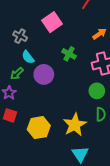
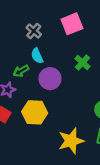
yellow hexagon: (39, 128) -> (35, 112), moved

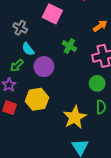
pink square: (72, 24) -> (52, 14), turned -30

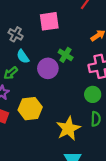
pink square: (52, 14) -> (49, 21), turned -36
purple circle: (44, 67) -> (48, 68), moved

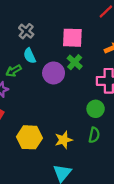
pink square: (49, 21) -> (72, 38), moved
yellow hexagon: (30, 109) -> (29, 137), moved
yellow star: (68, 128) -> (64, 140), size x0.7

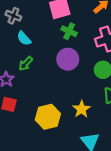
green arrow: (14, 71) -> (26, 64), moved
purple circle: (54, 73) -> (68, 59), moved

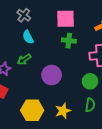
green cross: (69, 31) -> (69, 41), turned -32
purple circle: (68, 59) -> (52, 75), moved

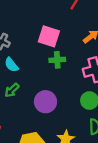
pink square: (66, 19) -> (49, 36), turned 30

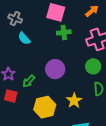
green arrow: (12, 90) -> (29, 81), moved

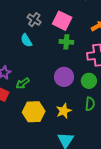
gray cross: (15, 19) -> (34, 20), moved
purple circle: (55, 69) -> (64, 77), moved

